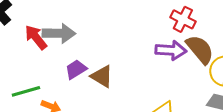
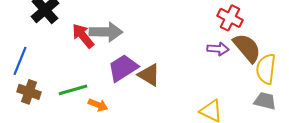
purple arrow: (171, 50) -> (218, 49), size x0.7
purple trapezoid: (76, 69) -> (123, 68), size x1.4

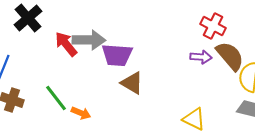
purple trapezoid: (123, 68) -> (117, 55), moved, turned -144
green line: (73, 90) -> (56, 98), turned 68

